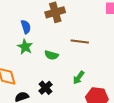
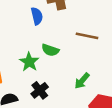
blue semicircle: (26, 27) -> (37, 16), moved
green star: (25, 47) -> (29, 62), moved

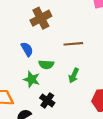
blue semicircle: (37, 16) -> (27, 49), moved
green arrow: (82, 81) -> (74, 75), moved

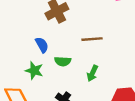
green star: (32, 79) -> (34, 71), moved

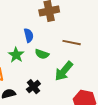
green arrow: (92, 73) -> (64, 71), size x1.5

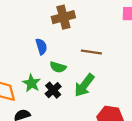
green star: (16, 55) -> (32, 83), moved
black cross: (33, 87) -> (53, 90), moved

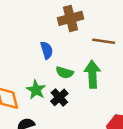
brown line: (91, 52) -> (104, 41), moved
green arrow: (84, 85) -> (92, 74), moved, turned 140

